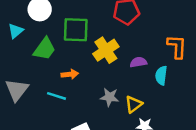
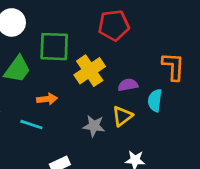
yellow triangle: (134, 104) -> (122, 116), moved

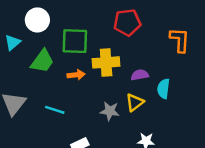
orange L-shape: (173, 66) -> (180, 40), moved
yellow cross: (90, 71) -> (106, 62), turned 30
orange arrow: (47, 99) -> (76, 75), moved

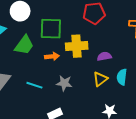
cyan semicircle: (163, 89) -> (122, 77), moved
gray star: (110, 111) -> (64, 83), moved

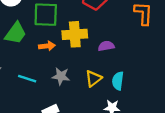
cyan semicircle: (122, 77) -> (118, 81), moved
yellow triangle: (100, 79) -> (93, 79), moved

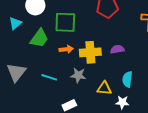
yellow cross: (75, 34) -> (90, 52), moved
yellow triangle: (93, 79) -> (104, 88), moved, turned 42

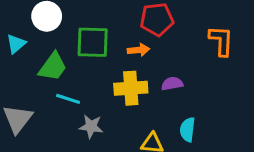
orange arrow: (66, 49) -> (138, 50), moved
gray star: (78, 75) -> (91, 126), moved
cyan line: (49, 77) -> (68, 99), moved

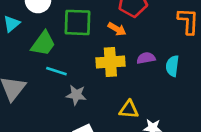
orange arrow: (138, 50) -> (117, 29), turned 36
cyan semicircle: (187, 130) -> (172, 66), moved

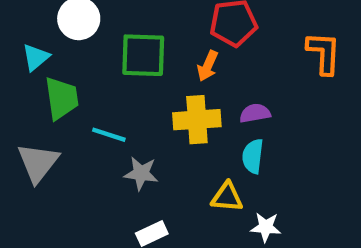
orange arrow: (117, 29) -> (208, 66), turned 84
green trapezoid: (43, 44) -> (62, 98), moved, turned -44
cyan semicircle: (172, 66) -> (253, 156), moved

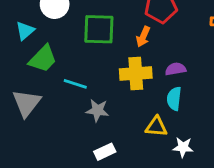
green trapezoid: (62, 98) -> (43, 59), turned 52

